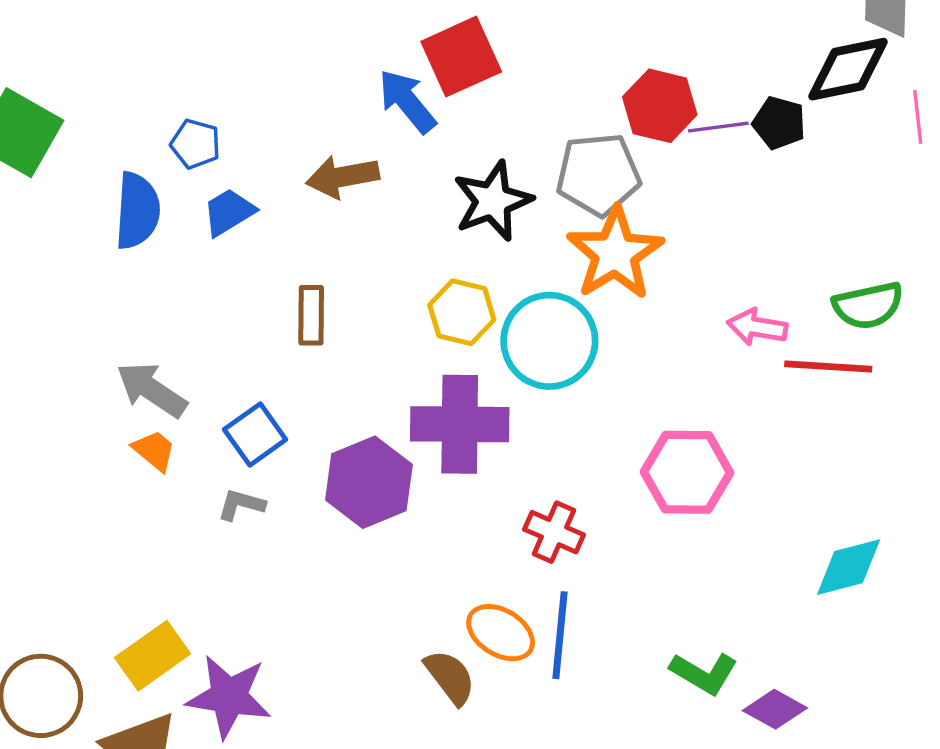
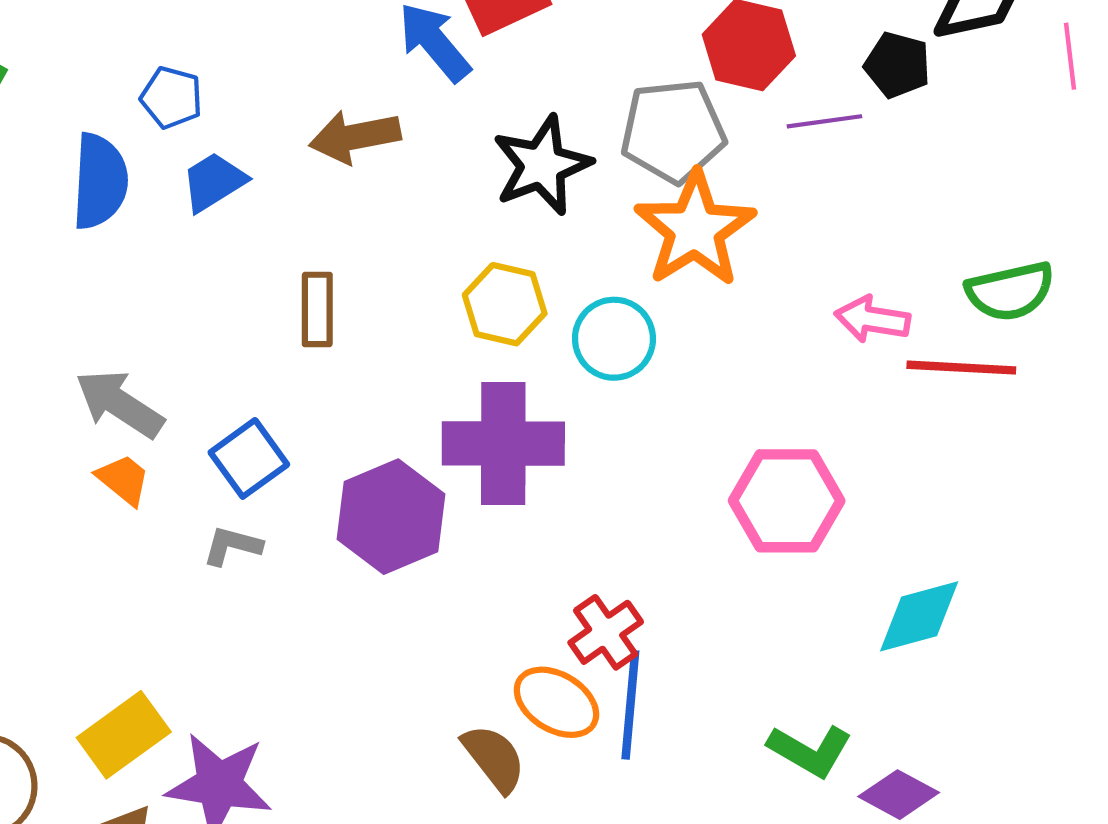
purple line: (718, 127) -> (824, 121), moved
cyan circle: (549, 341) -> (614, 339), size x0.7
red cross: (554, 532) -> (606, 632), moved, turned 32
cyan diamond: (849, 567) -> (919, 616), moved

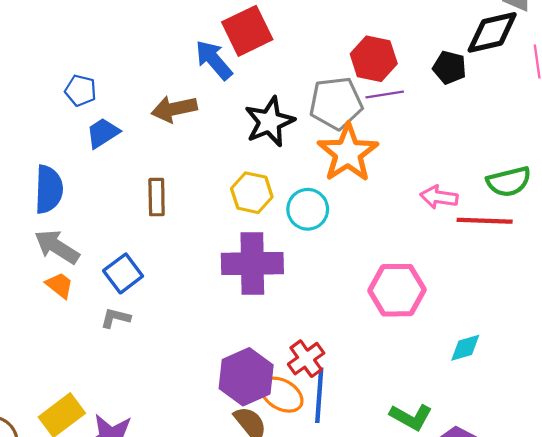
purple line: (824, 121) -> (385, 94), moved
blue semicircle: (100, 181) -> (49, 189), moved
purple hexagon: (391, 517) -> (246, 377), moved
cyan diamond: (919, 616) -> (465, 348), size x0.7

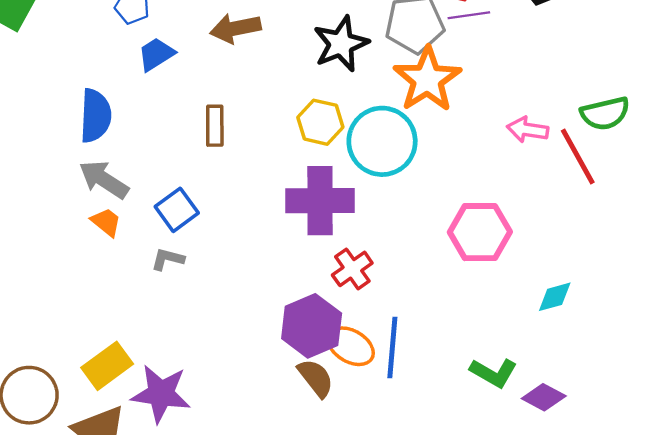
cyan circle: (308, 209) -> (382, 141), size x1.5
red line: (485, 221) -> (578, 157), turned 58
red cross: (306, 359) -> (352, 269), moved

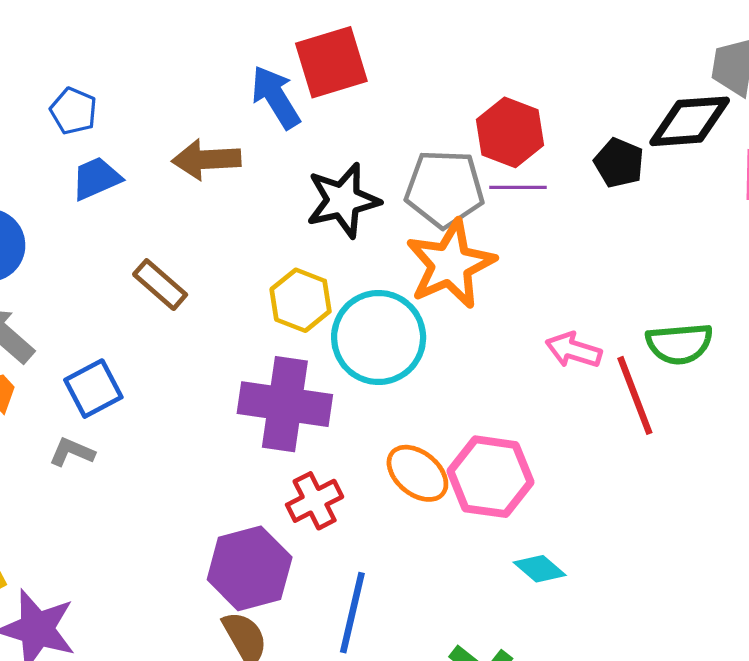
brown rectangle: (215, 126) -> (160, 285), turned -57
cyan diamond: (555, 297) -> (540, 569), moved, turned 48
orange ellipse: (351, 346) -> (417, 473), moved

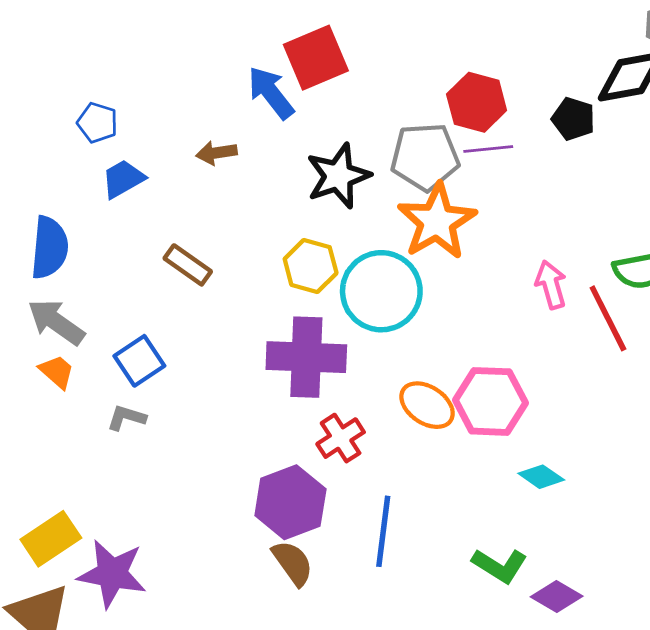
brown arrow: (206, 159) -> (217, 153), size x0.7
pink arrow: (574, 350) -> (551, 285), turned 63

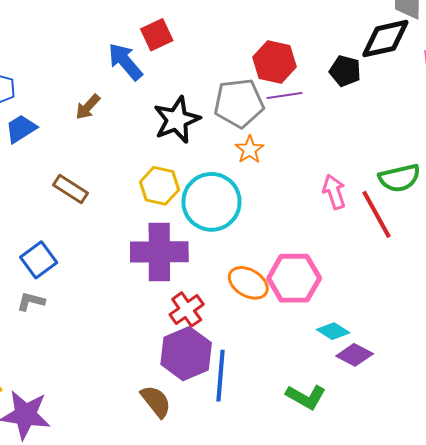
red square: (316, 58) -> (157, 35), size x0.7
brown arrow: (217, 153) -> (88, 107), turned -36
orange star: (437, 221) -> (250, 150), size x0.5
purple hexagon: (290, 502) -> (186, 354), moved
purple diamond: (557, 596) -> (355, 355), moved

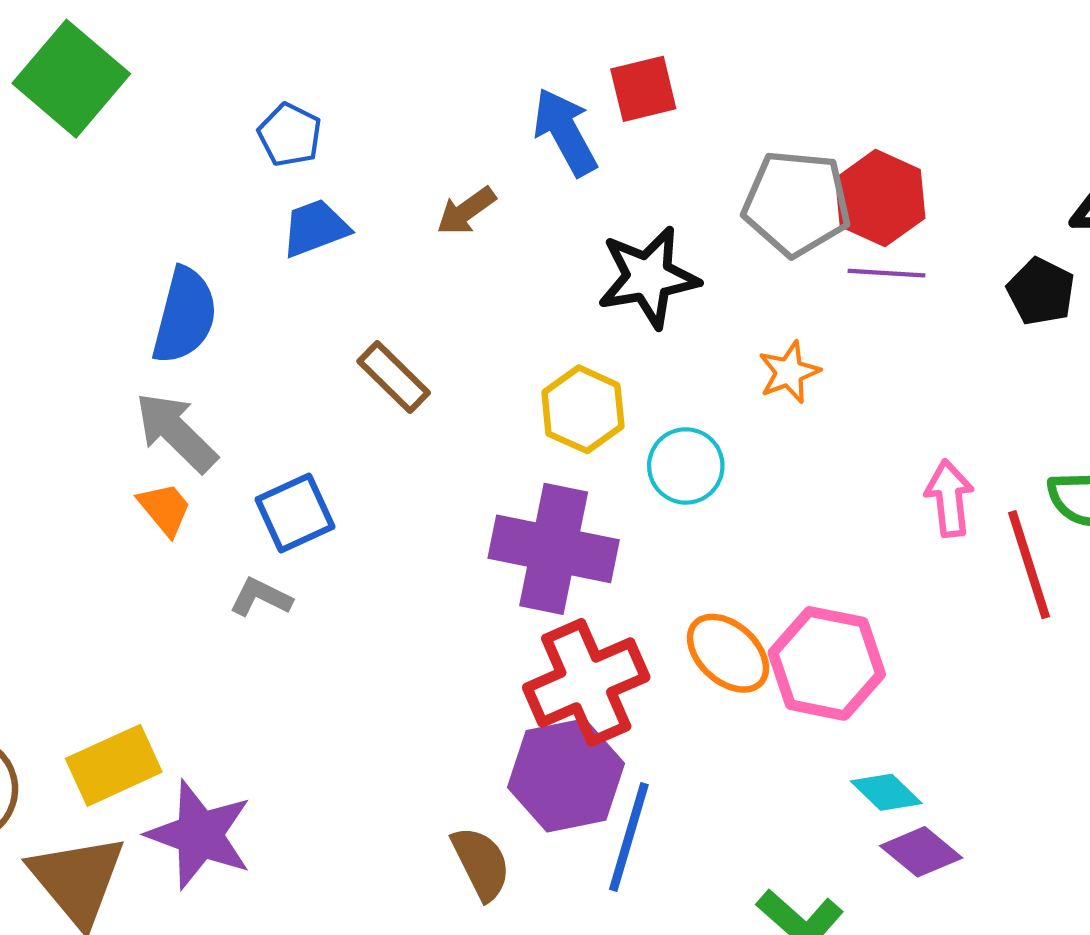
black pentagon: (345, 71) -> (1041, 292), moved
gray pentagon: (239, 103) -> (797, 203), moved
cyan circle: (211, 202) -> (686, 466), size x0.6
red cross: (187, 309) -> (586, 682), size x1.6

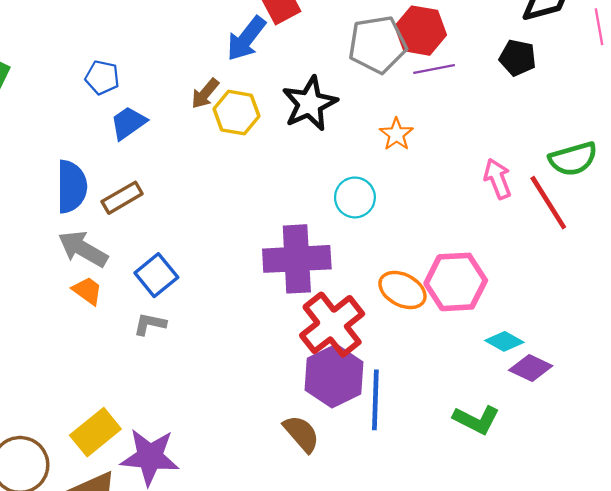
blue arrow: (565, 132) -> (246, 39), turned -99
brown rectangle: (394, 377) -> (122, 198), moved, turned -60
yellow hexagon: (583, 409) -> (236, 113), moved

